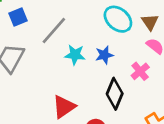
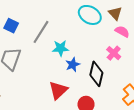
blue square: (18, 17) -> (11, 26), turned -32
blue star: (104, 55) -> (73, 65), moved

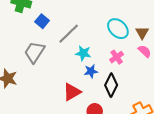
pink cross: (114, 53) -> (117, 57), moved

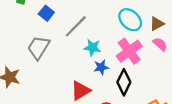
brown triangle: (142, 33) -> (157, 24), turned 32
pink cross: (117, 57) -> (129, 51), size x1.6

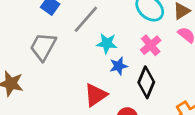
pink cross: (129, 51) -> (151, 45), size x0.7

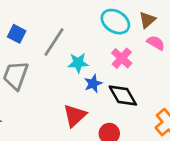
black diamond: (146, 82) -> (123, 96), turned -44

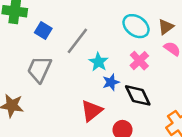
cyan star: (78, 63) -> (98, 62), turned 30

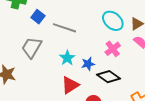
gray line: (77, 41) -> (64, 28), turned 65
cyan star: (98, 62) -> (67, 58), moved
black diamond: (138, 95) -> (108, 77), turned -35

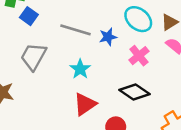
blue square: (38, 17) -> (29, 16), moved
blue star: (88, 64) -> (108, 37), moved

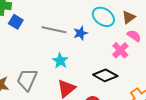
pink cross: (139, 56) -> (120, 50), moved
gray trapezoid: (33, 57) -> (27, 80), moved

